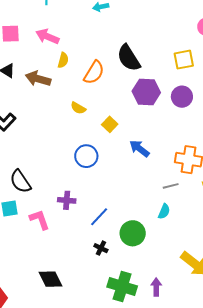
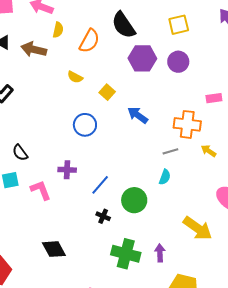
black semicircle: (20, 181) -> (20, 153), size x0.7

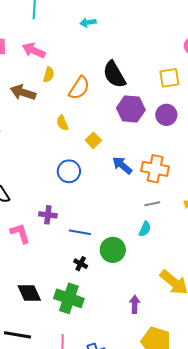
yellow semicircle: (75, 77) -> (62, 123), turned 35
orange cross: (187, 124) -> (155, 169), moved
blue line: (100, 185) -> (80, 232), turned 55
green cross: (126, 254) -> (69, 298), moved

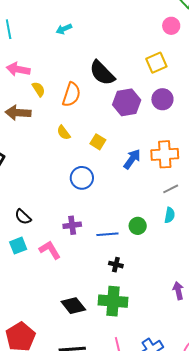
yellow semicircle: (49, 75) -> (39, 89), turned -35
blue arrow: (122, 165) -> (132, 159), turned 100
green circle: (113, 250) -> (138, 226), moved, size x0.7

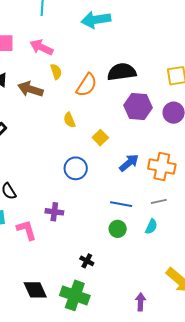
cyan arrow: (64, 29) -> (96, 20), size x1.8
black semicircle: (102, 73) -> (122, 72), turned 112
blue line: (107, 234) -> (121, 204), moved

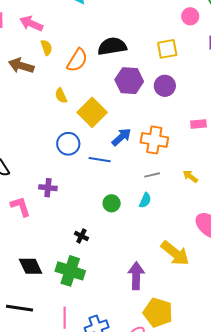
yellow square: (100, 138) -> (92, 112), size x1.8
blue line: (121, 204) -> (100, 160), moved
purple arrow: (141, 302) -> (136, 276), size x1.5

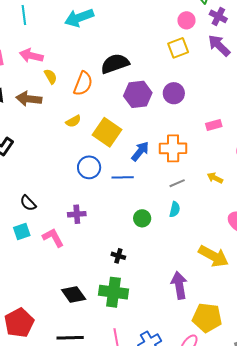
yellow square: (167, 49) -> (178, 48), moved
yellow semicircle: (61, 96) -> (73, 121), turned -84

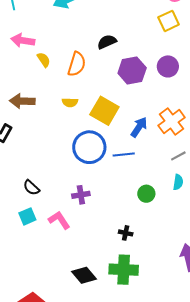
black semicircle: (115, 64) -> (107, 42), size x0.7
brown arrow: (29, 99) -> (22, 101), moved
yellow semicircle: (73, 121) -> (70, 102), turned 35
orange cross: (173, 148) -> (172, 121), turned -32
blue circle: (89, 167) -> (89, 147), size x1.4

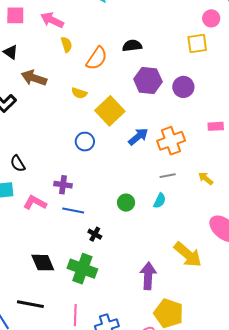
blue circle: (89, 147) -> (85, 142), size x0.6
blue line: (124, 154) -> (73, 211), moved
pink L-shape: (59, 220) -> (35, 203), turned -45

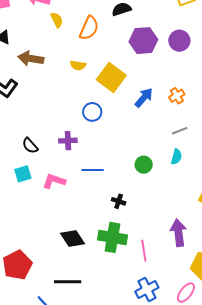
orange cross: (171, 141) -> (177, 96), size x0.6
purple cross: (63, 185) -> (68, 141), moved
blue line: (73, 211) -> (93, 170), moved
pink line: (75, 315) -> (144, 251), moved

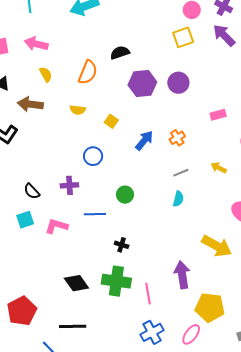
yellow semicircle: (57, 20) -> (46, 74), moved
yellow square: (111, 77) -> (111, 121), size x0.5
green circle: (144, 165) -> (125, 195), moved

